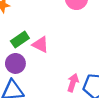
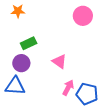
pink triangle: (40, 45) -> (59, 62), moved

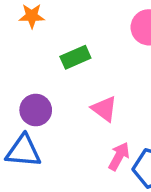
green rectangle: (29, 43) -> (75, 57), moved

